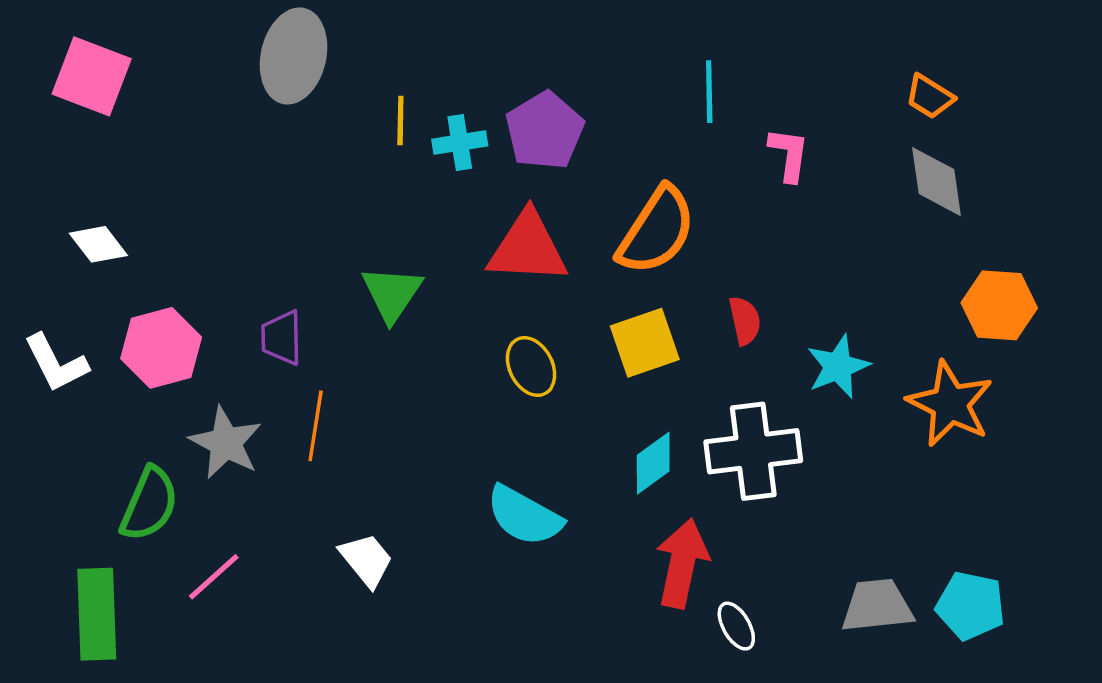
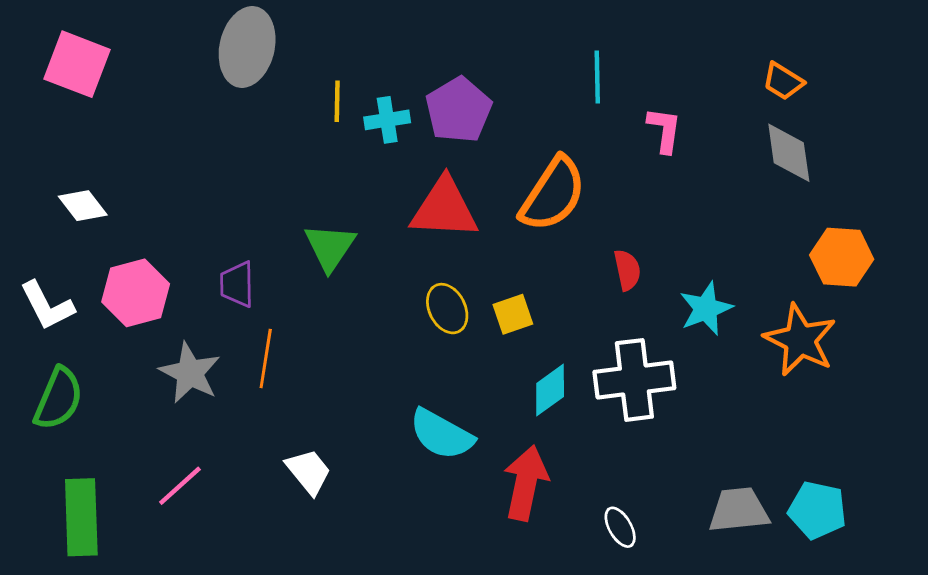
yellow square: (645, 343) -> (513, 314), moved, size x0.7
green semicircle: (149, 504) -> (58, 399), moved
red arrow: (682, 563) -> (526, 483), moved

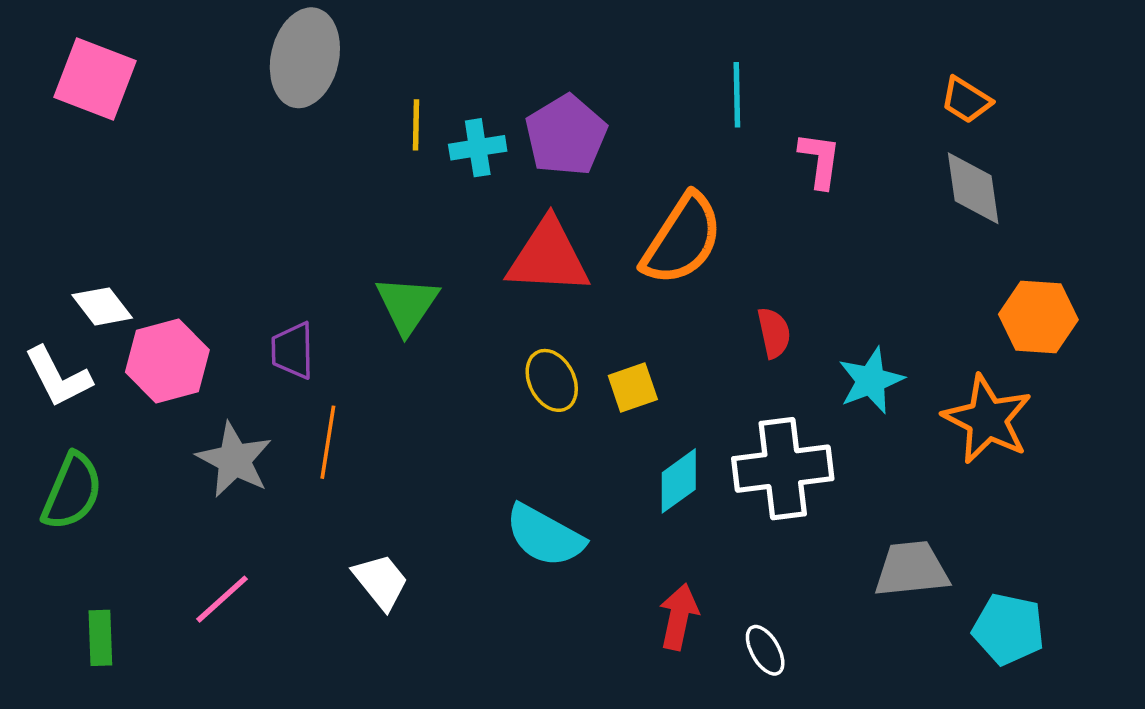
white diamond: (83, 206) -> (102, 306), moved
red arrow: (526, 483) -> (679, 617), moved, size x0.7
gray trapezoid: (739, 510) -> (911, 569), moved
green rectangle: (81, 517) -> (100, 638), size x0.6

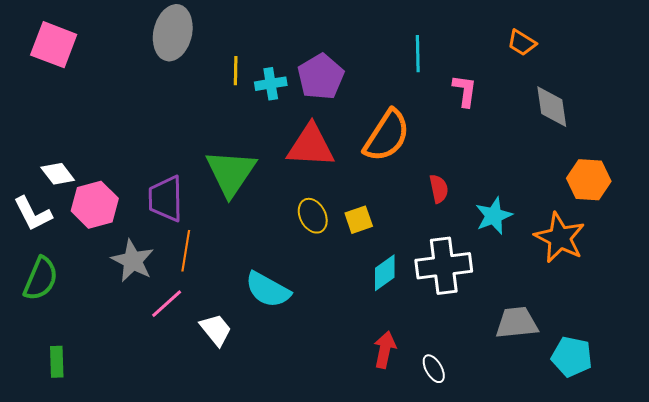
orange trapezoid: (966, 100) -> (522, 43), moved
green triangle: (407, 305) -> (231, 173), size x1.4
purple trapezoid: (293, 350) -> (166, 199), size x1.4
cyan semicircle: (545, 536) -> (268, 290), moved
pink line: (222, 599) -> (167, 304), moved

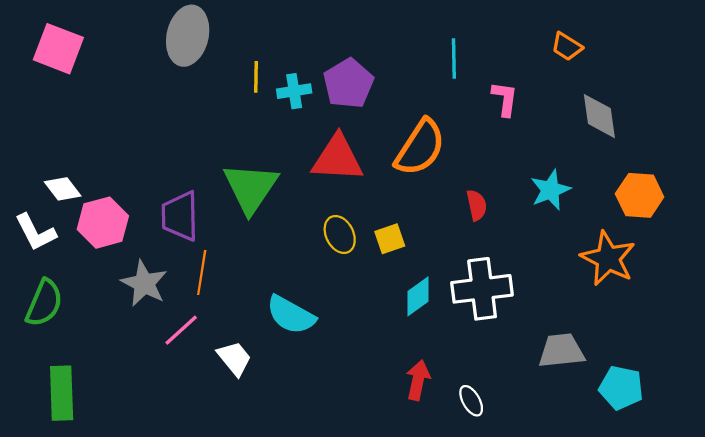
cyan star: (494, 216) -> (550, 190), moved
green rectangle: (57, 362) -> (62, 393), size x1.6

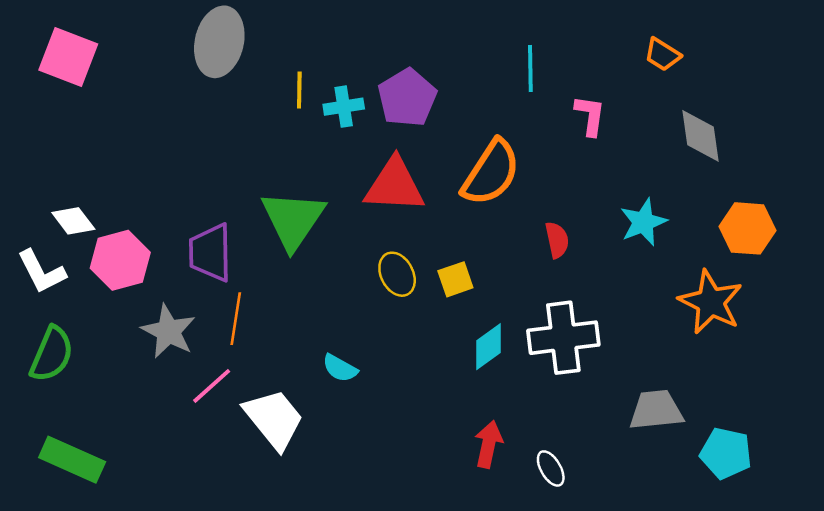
cyan semicircle: (291, 315) -> (340, 368), size x0.6
white trapezoid: (234, 358) -> (274, 419), size x1.5
green rectangle: (62, 393) -> (72, 460), turned -64

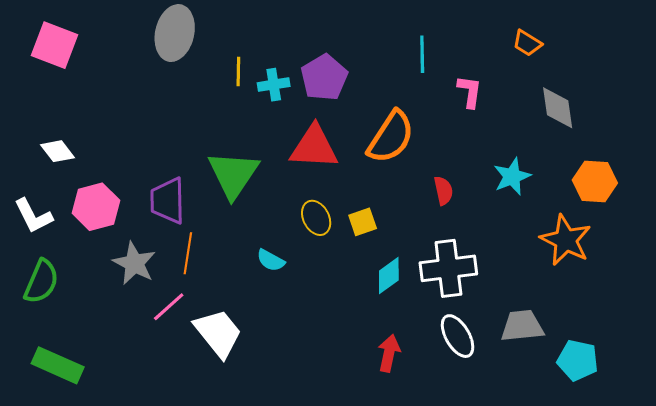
white diamond: (73, 221) -> (58, 151), moved
cyan semicircle: (340, 368) -> (271, 260), moved
white ellipse: (551, 468) -> (458, 336), moved, size x1.5

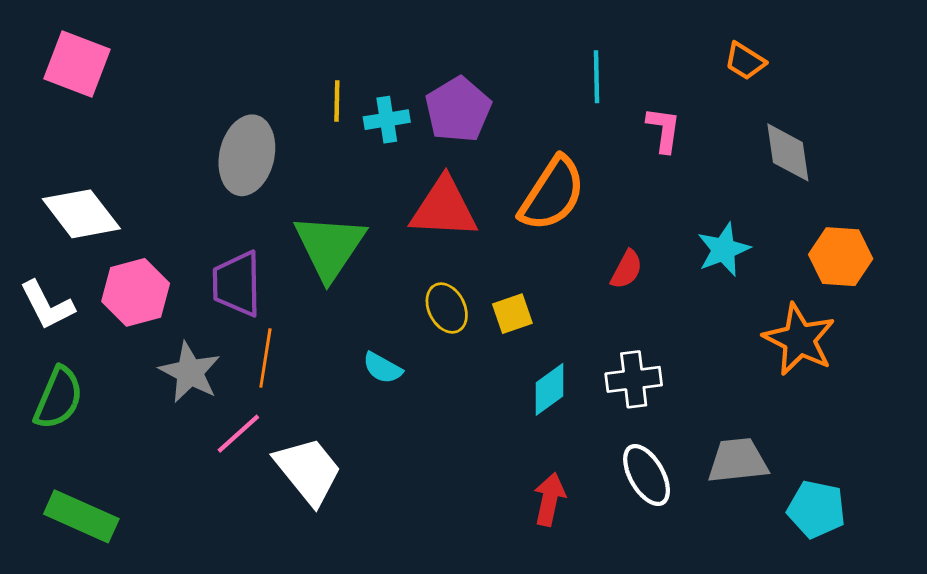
gray ellipse: (175, 33) -> (247, 155), moved
white diamond: (58, 151) -> (81, 214), size x1.6
red semicircle: (443, 191) -> (627, 269), turned 40
white cross: (448, 268) -> (634, 379), size x0.7

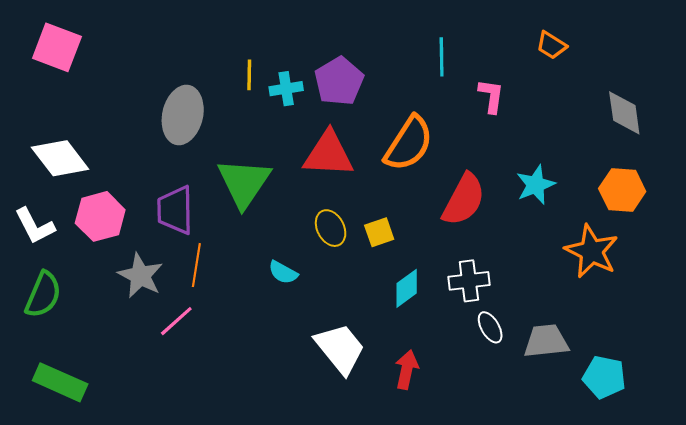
gray diamond: (788, 152) -> (624, 113), moved
red semicircle: (627, 269) -> (464, 200), size x1.8
white trapezoid: (308, 471) -> (340, 349), moved
white ellipse: (647, 475) -> (490, 327), moved, size x0.7

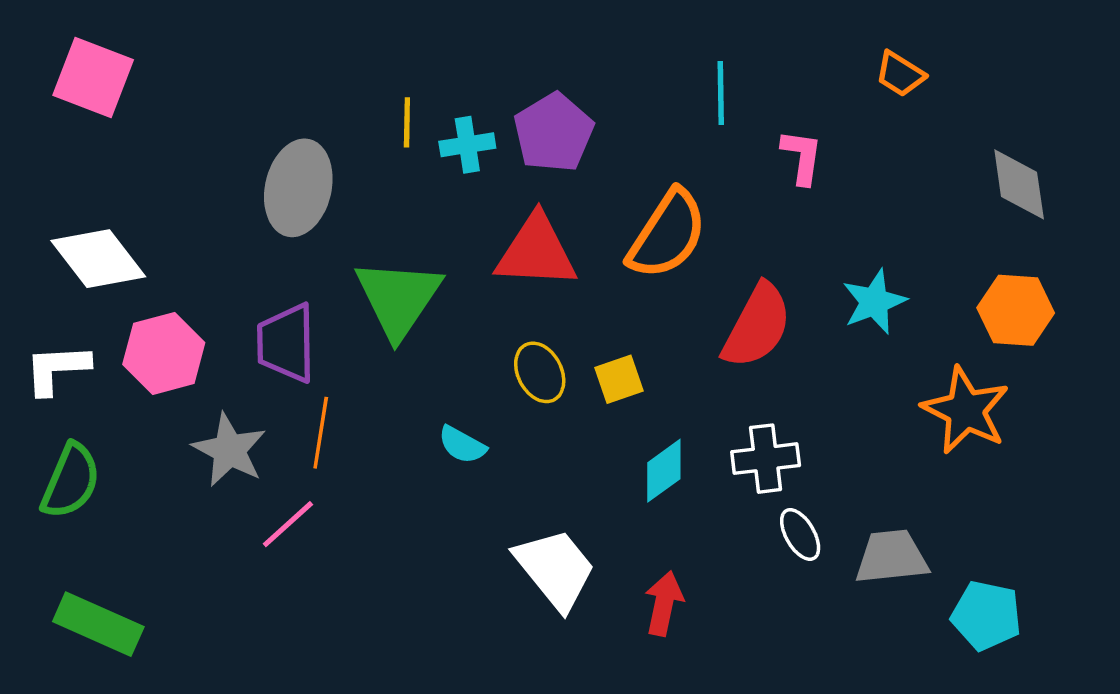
white L-shape: (35, 226) -> (57, 369), turned 114

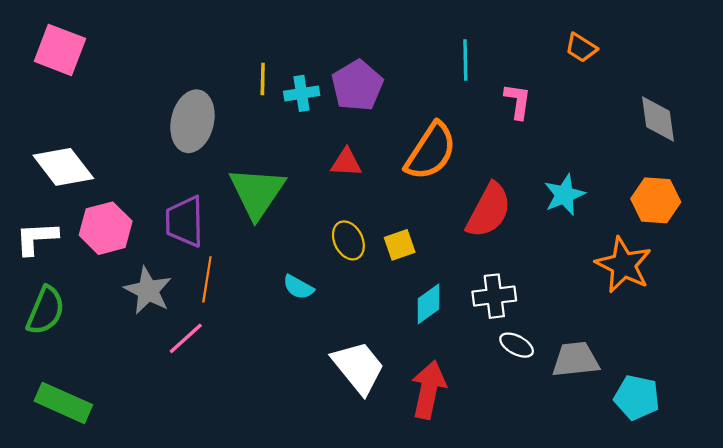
red triangle: (536, 252) -> (346, 162), size x0.6
white ellipse: (800, 534) -> (517, 345), turned -32
red arrow: (664, 603) -> (429, 390), size x1.4

